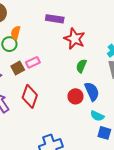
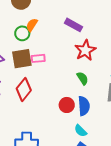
green semicircle: (81, 66) -> (83, 78), turned 104
brown square: (18, 68) -> (22, 59), size x1.5

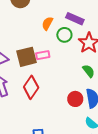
orange semicircle: (32, 25) -> (47, 23), moved
green circle: (22, 33) -> (64, 35), moved

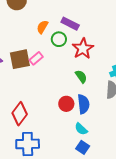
pink rectangle: (43, 55) -> (36, 58), turned -32
red diamond: (31, 87) -> (20, 114), moved

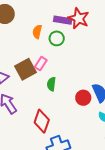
red star: (83, 49) -> (79, 18), moved
green semicircle: (81, 77) -> (51, 84), moved, turned -120

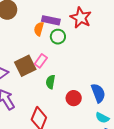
purple rectangle: (63, 20) -> (51, 20), moved
red circle: (83, 98) -> (74, 98), moved

